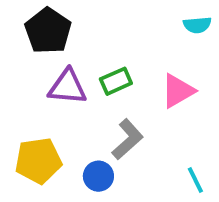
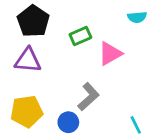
green rectangle: (116, 81) -> (80, 36), moved
purple triangle: (67, 87) -> (28, 60), moved
pink triangle: (178, 91) -> (110, 54), moved

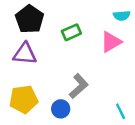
pink triangle: (110, 54) -> (111, 42), moved

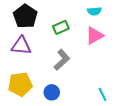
cyan semicircle: (122, 16) -> (94, 11), moved
gray L-shape: (79, 86) -> (62, 60), moved

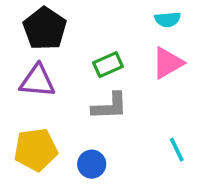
green rectangle: (61, 27) -> (108, 65), moved
gray L-shape: (62, 60) -> (110, 106), turned 40
cyan line: (102, 94) -> (177, 150), moved

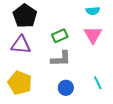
pink triangle: (168, 63) -> (93, 35), turned -30
yellow pentagon: (36, 150) -> (20, 83), turned 30
blue circle: (92, 164) -> (66, 88), moved

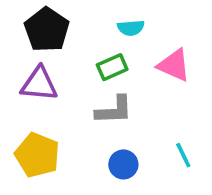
cyan semicircle: (93, 11) -> (131, 28), moved
pink triangle: (93, 35) -> (174, 65), turned -36

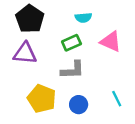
yellow pentagon: (37, 155) -> (42, 99), moved

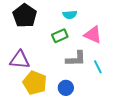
purple triangle: (25, 53) -> (20, 60), moved
gray L-shape: (73, 70) -> (76, 59), moved
cyan line: (117, 99) -> (98, 67), moved

